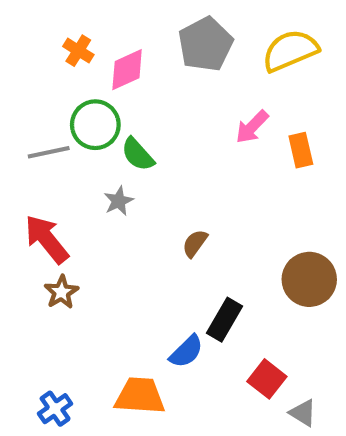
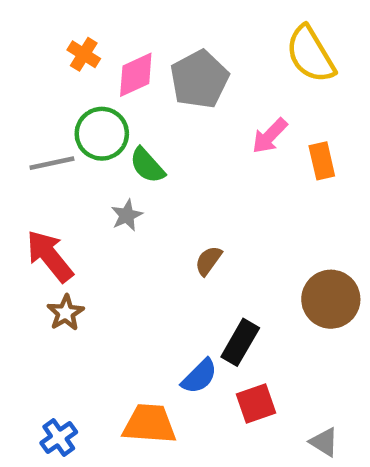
gray pentagon: (205, 44) -> (199, 79), moved
yellow semicircle: (290, 51) -> (310, 54), turned -98
red square: (267, 379) -> (256, 403), moved, turned 33

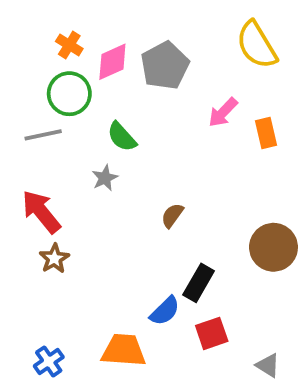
green circle: (102, 134) -> (69, 94), moved

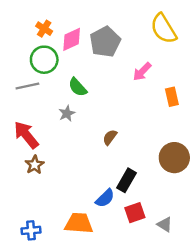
orange rectangle: (266, 133) -> (172, 97), moved
blue cross: (49, 362) -> (31, 230), turned 30
gray triangle: (268, 365) -> (165, 224), moved

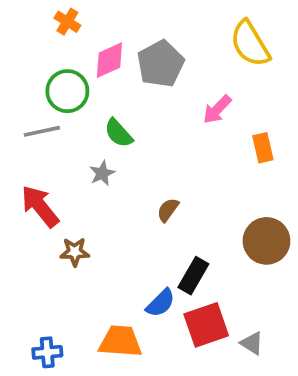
orange cross: (44, 29) -> (67, 22), moved
brown star: (35, 165) -> (75, 252), moved, turned 30
red square: (135, 213) -> (206, 325), size x1.4

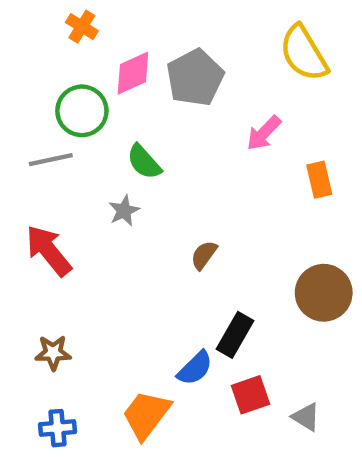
brown star: (75, 252) -> (53, 353), moved
red square: (206, 325) -> (250, 395), size x0.7
orange trapezoid: (120, 341) -> (146, 415), turned -57

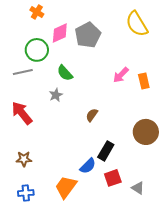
pink arrow: (264, 133) -> (121, 75), moved

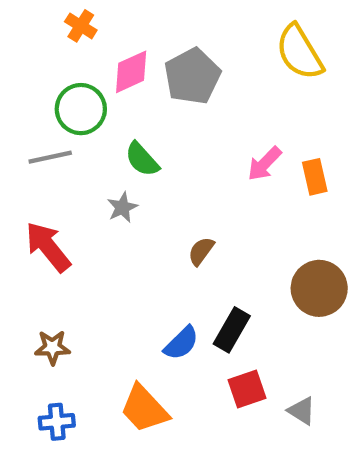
blue semicircle: (88, 166) -> (181, 343), moved
orange trapezoid: (66, 187) -> (144, 409), turned -80

